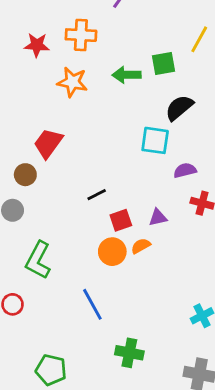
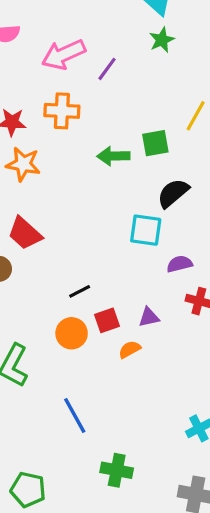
orange star: (72, 82) -> (23, 164), moved
red trapezoid: (48, 143) -> (25, 233), turned -84
orange circle: (112, 252) -> (72, 333), moved

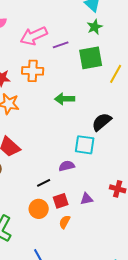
purple line: (107, 69) -> (61, 45), turned 35
green square: (155, 143) -> (91, 58), moved, size x1.4
purple semicircle: (180, 264) -> (67, 166), moved
orange semicircle: (130, 349) -> (65, 222), moved, turned -32

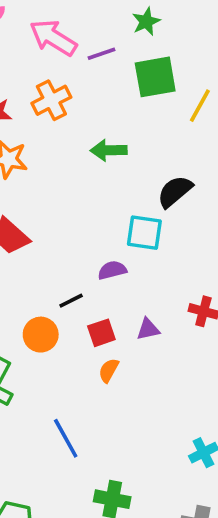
green star: (95, 27) -> (146, 22), moved
pink arrow: (34, 36) -> (53, 38), turned 56
orange cross: (33, 71) -> (51, 100), turned -30
orange circle: (39, 209) -> (41, 335), moved

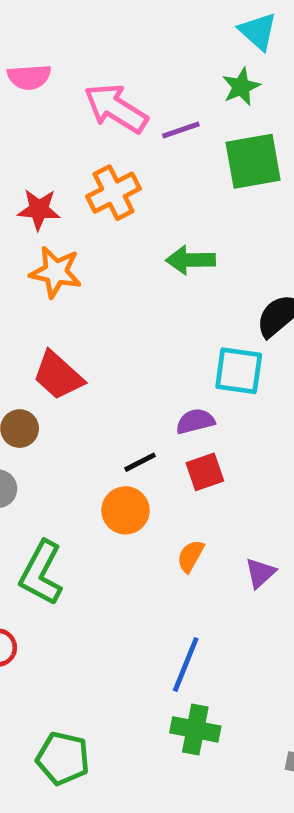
purple triangle: (148, 329) -> (260, 573), moved, turned -30
red square: (101, 333) -> (205, 472), moved
orange circle: (41, 335) -> (126, 510), moved
blue line: (66, 438) -> (186, 664), moved, turned 51

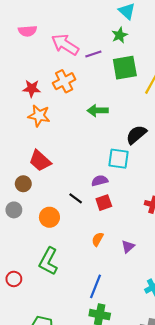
black line: (140, 462) -> (76, 198), turned 64
orange circle: (126, 510) -> (49, 217), moved
green L-shape: (41, 573) -> (48, 261), moved

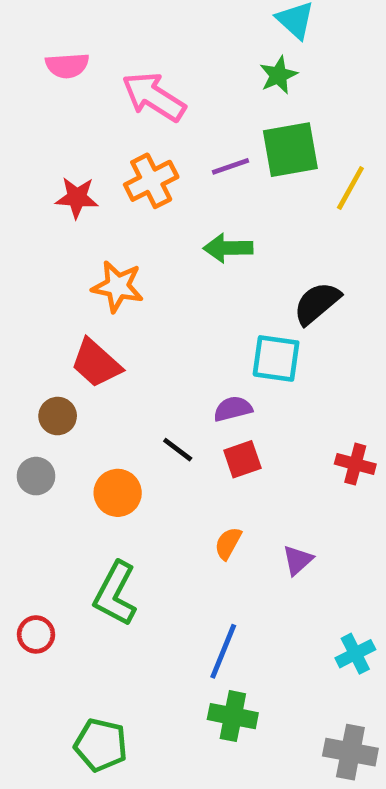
purple line: (93, 54) -> (230, 166), moved
orange star: (39, 116) -> (118, 286), moved

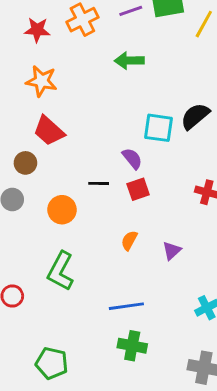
orange star: (118, 286) -> (42, 81), moved
black semicircle: (317, 303) -> (195, 116), moved
purple semicircle: (233, 409) -> (132, 159), turned 65
black line: (178, 450) -> (99, 183), turned -36
blue line: (223, 651) -> (126, 306), turned 60

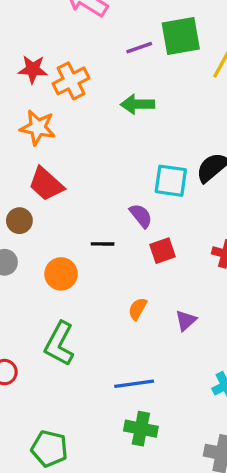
orange cross: (82, 20) -> (71, 81), moved
red square: (138, 189) -> (162, 251), moved

